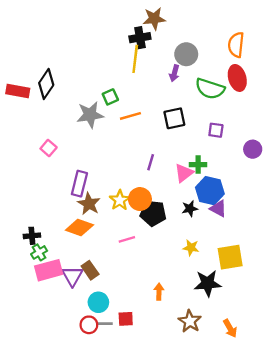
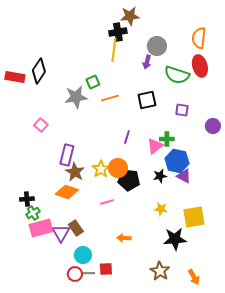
orange arrow: (159, 292) -> (124, 238), moved, turned -88

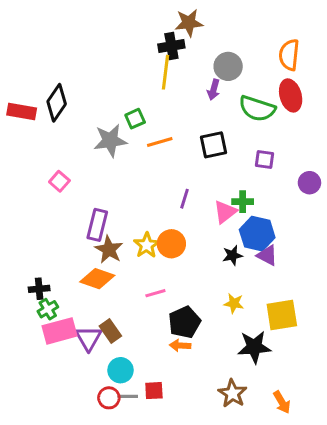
black pentagon: (129, 180) -> (184, 322), moved, turned -30

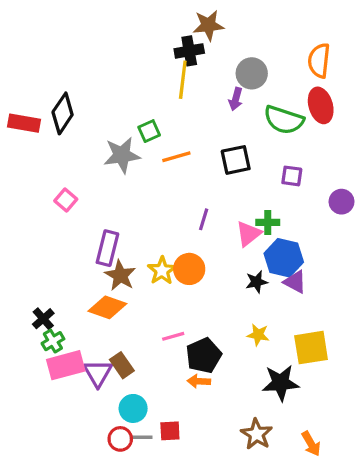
black cross: (39, 289) -> (43, 319), turned -36
pink line: (155, 293) -> (173, 336), moved

